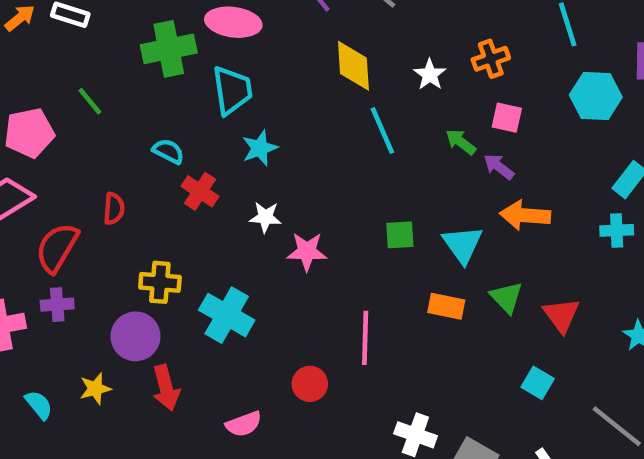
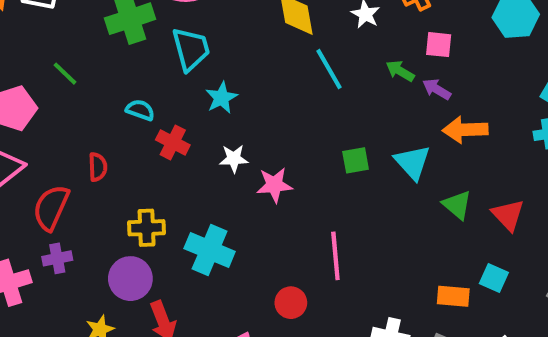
orange rectangle: (446, 306) -> (453, 296), moved

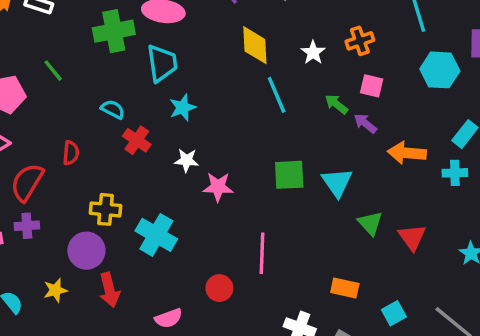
orange arrow: (465, 130) -> (407, 153), moved
green square: (356, 160) -> (289, 175), size x1.4
cyan square: (494, 278) -> (394, 313), moved, turned 30
orange rectangle: (453, 296) -> (345, 288), moved

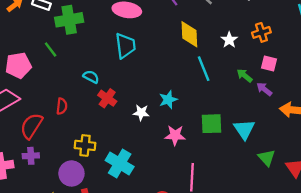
green cross: (114, 31) -> (69, 20), moved
cyan star: (183, 108) -> (168, 100), moved
pink star: (218, 187) -> (175, 135), moved

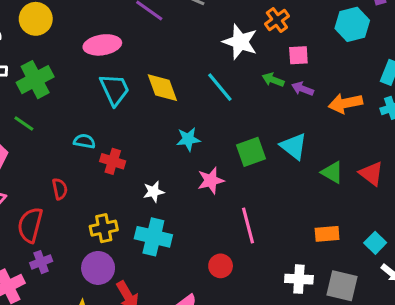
yellow diamond: (189, 34) -> (162, 88), moved
white star: (229, 40) -> (240, 42), size x1.6
cyan star: (168, 100) -> (188, 139), turned 30
white star: (141, 113) -> (154, 192), moved

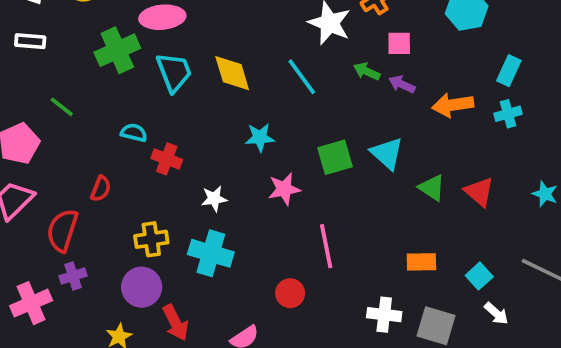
green cross: (35, 80) -> (117, 50), moved
red semicircle: (60, 189) -> (101, 189), turned 30

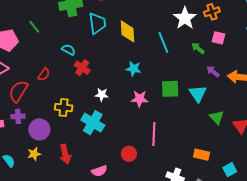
purple arrow: (402, 84) -> (213, 71), moved
purple circle: (142, 287) -> (39, 129), moved

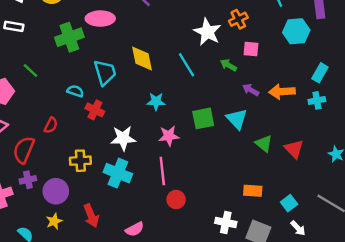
cyan trapezoid: (97, 23) -> (105, 72), moved
white star: (102, 95) -> (123, 138), size x1.5
pink line: (154, 134) -> (162, 171), moved
red circle: (129, 154) -> (176, 199), moved

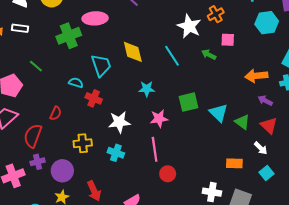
purple arrow: (251, 90) -> (265, 101), moved
cyan triangle: (237, 119) -> (219, 113), moved
cyan cross: (118, 173) -> (116, 153), size x0.7
white arrow: (298, 228) -> (261, 148), moved

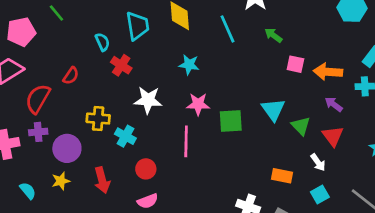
pink square: (228, 40) -> (295, 64), moved
cyan semicircle: (76, 83) -> (102, 42), turned 40
green square: (189, 102) -> (231, 121), moved
cyan cross: (116, 153) -> (125, 136), moved
red circle: (168, 174) -> (146, 169), moved

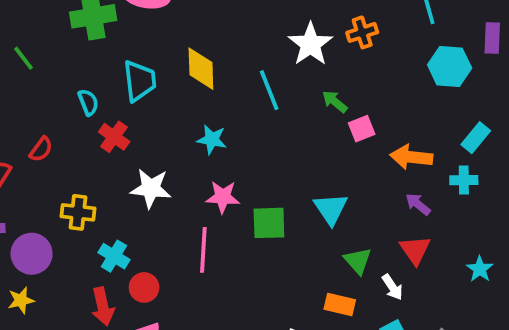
pink square: (295, 64) -> (362, 129), moved, turned -36
green triangle: (301, 126) -> (358, 261), moved
cyan cross: (125, 136) -> (114, 256), moved
red arrow: (102, 180) -> (103, 306), moved

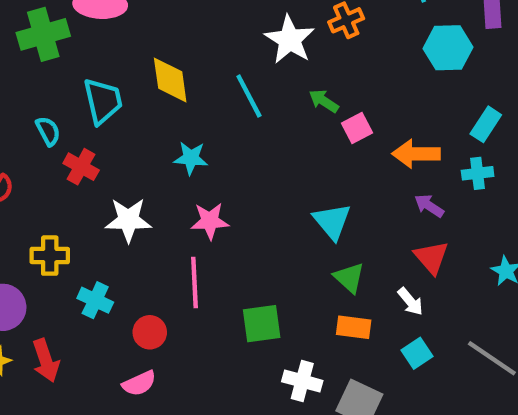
green square: (269, 223) -> (262, 324), moved
green triangle: (358, 261) -> (349, 278), moved
red circle: (144, 287) -> (150, 332), moved
red arrow: (103, 306) -> (46, 360), moved

